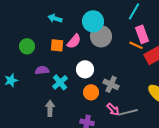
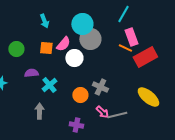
cyan arrow: (55, 18) -> (44, 21), turned -128
white circle: (85, 69) -> (74, 58), moved

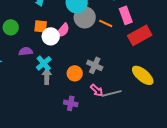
pink semicircle: (63, 44) -> (63, 30), moved
orange line: (125, 48) -> (106, 23), moved
white circle: (74, 58) -> (51, 36), moved
gray arrow: (39, 111) -> (47, 76), moved

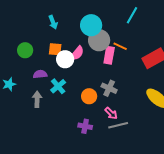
pink rectangle: (126, 15) -> (109, 55), moved, turned 30
gray arrow: (47, 76) -> (37, 99), moved
gray line: (112, 93) -> (118, 125), moved

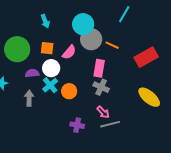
green circle: (25, 50) -> (17, 49), size x1.6
pink rectangle: (109, 55) -> (99, 68), moved
white circle: (65, 59) -> (51, 68), moved
orange circle: (89, 96) -> (69, 91), moved

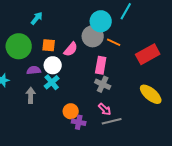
cyan arrow: (45, 21) -> (37, 18), moved, turned -120
cyan circle: (83, 24) -> (101, 21), moved
orange circle: (69, 91) -> (71, 111), moved

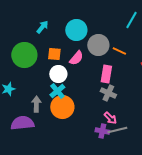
cyan circle: (101, 21) -> (76, 30), moved
purple semicircle: (34, 70) -> (22, 123), moved, size x1.6
orange circle: (71, 111) -> (62, 107), moved, size x1.5
purple cross: (79, 122) -> (102, 131), moved

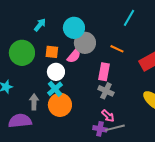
gray circle: (98, 45) -> (85, 43), moved

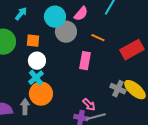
pink semicircle: (74, 56) -> (81, 14), moved
gray cross: (106, 91) -> (118, 89), moved
gray arrow: (34, 102) -> (25, 107), moved

